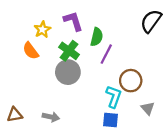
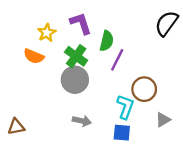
orange semicircle: (31, 51) -> (34, 56), turned -30
gray triangle: (148, 108) -> (163, 120), turned 40
gray arrow: (51, 117) -> (82, 121), moved

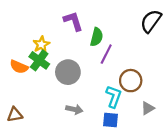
yellow star: (47, 33) -> (41, 44), moved
orange semicircle: (34, 56) -> (19, 67), moved
green cross: (76, 56) -> (39, 60), moved

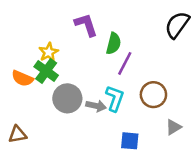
gray circle: (68, 72) -> (67, 98), moved
cyan L-shape: (114, 97) -> (115, 98), moved
gray arrow: (74, 109) -> (96, 106), moved

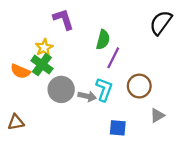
purple L-shape: (86, 25) -> (63, 19), moved

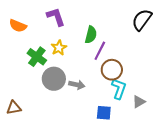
yellow star: (44, 48) -> (59, 48), moved
orange semicircle: (20, 71) -> (18, 26), moved
brown circle: (139, 86) -> (112, 70), moved
cyan L-shape: (104, 89) -> (119, 89), moved

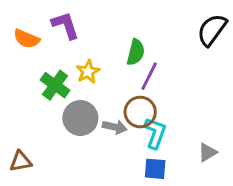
purple L-shape: (56, 17) -> (65, 25), moved
brown circle: (112, 70) -> (140, 112), moved
cyan L-shape: (119, 89) -> (155, 133), moved

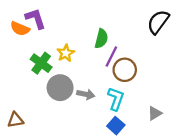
purple L-shape: (65, 25) -> (36, 19), moved
brown circle: (140, 112) -> (125, 70), moved
blue square: (155, 169) -> (116, 126), turned 36

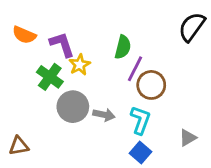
purple L-shape: (36, 19) -> (62, 44), moved

